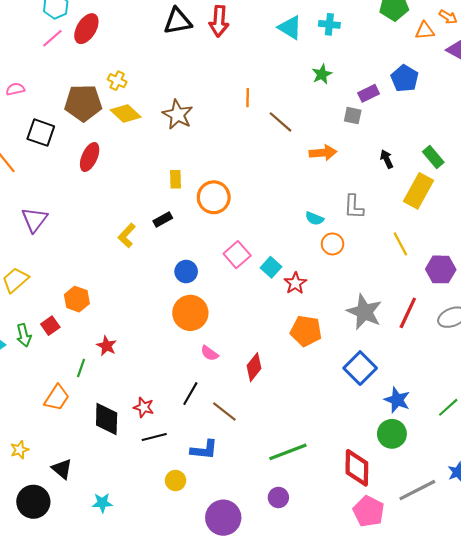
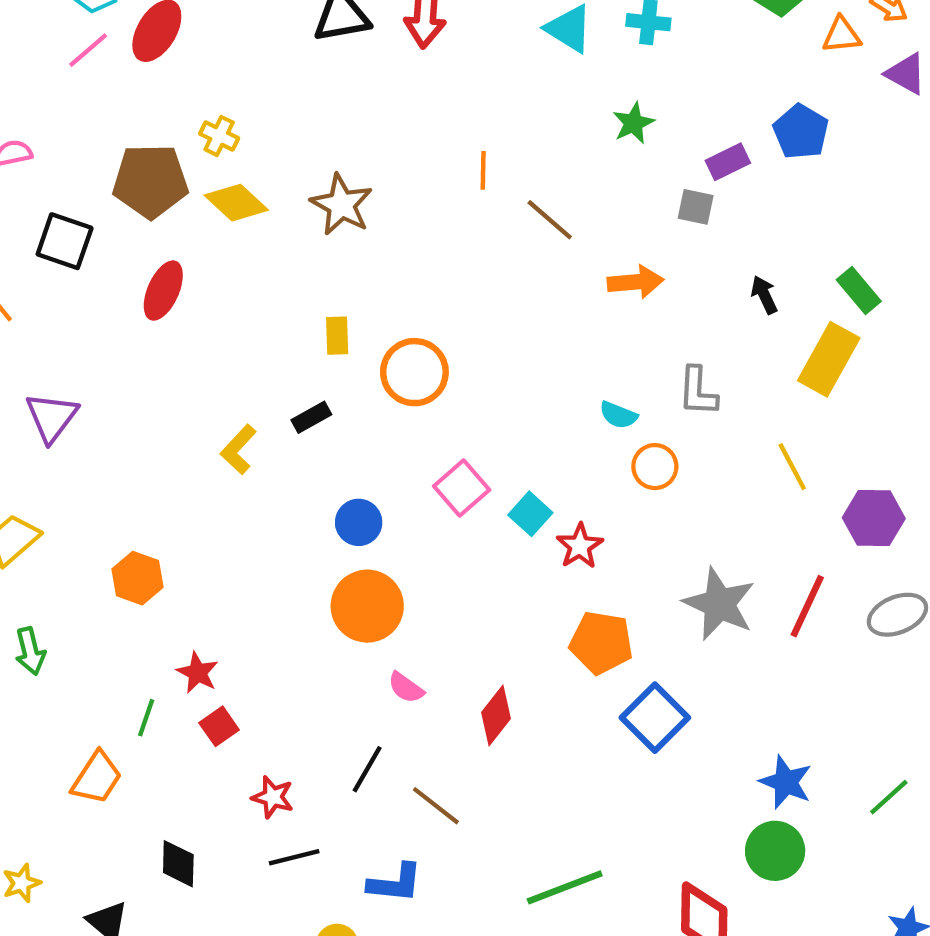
red square: (50, 326) -> (219, 726), moved
blue square: (360, 368) -> (655, 718), moved
black diamond: (107, 419) -> (178, 864), moved, size x0.7

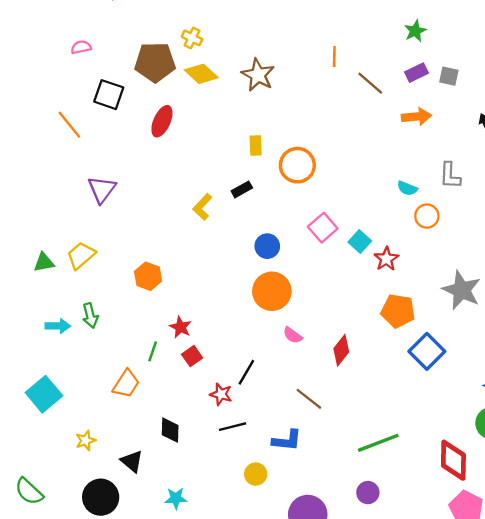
purple rectangle: (728, 162) -> (416, 73), moved
black line: (367, 769) -> (246, 372), moved

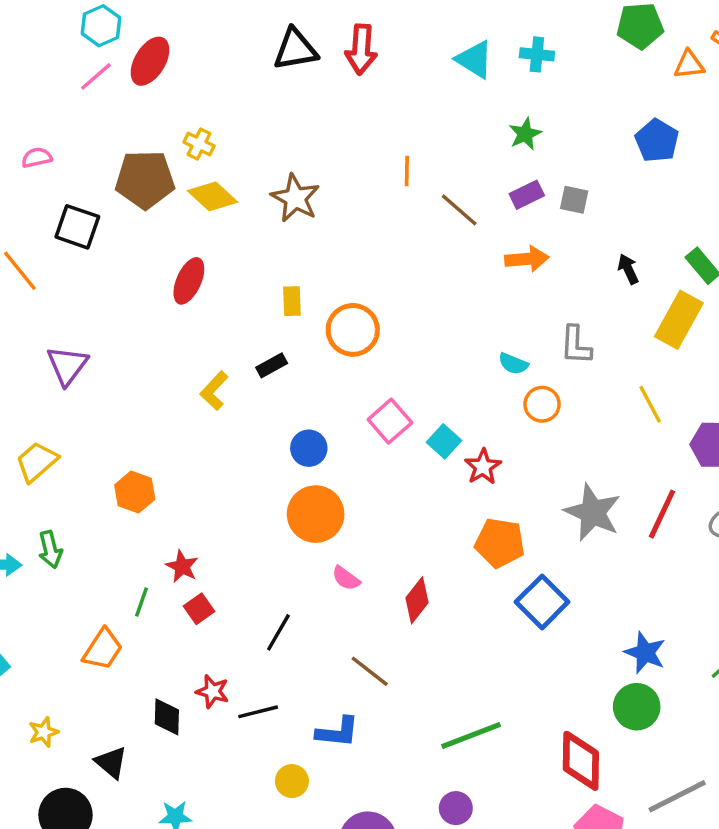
red ellipse: (162, 121) -> (189, 281), moved
red star: (221, 394) -> (213, 692), moved

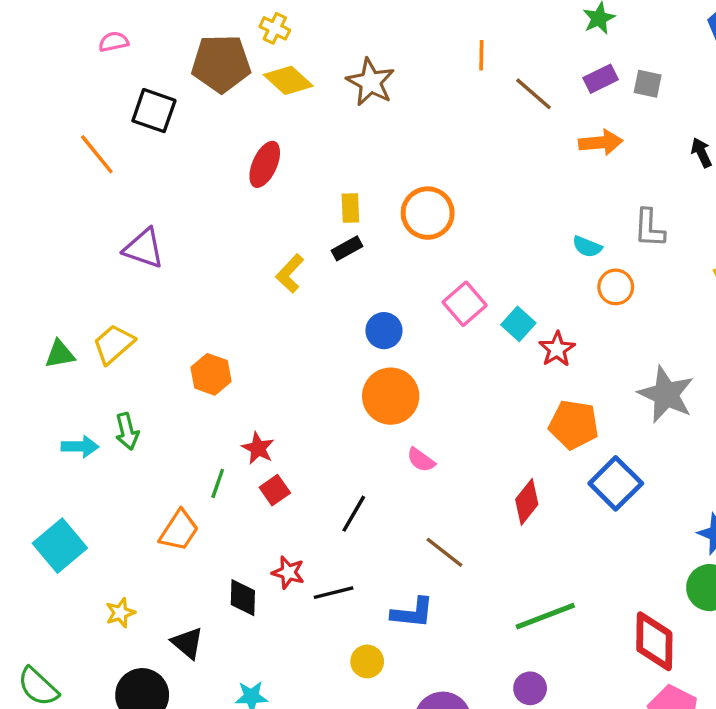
yellow rectangle: (292, 301) -> (350, 208), moved
purple triangle: (67, 365) -> (144, 248), turned -48
red diamond: (417, 600) -> (527, 502), moved

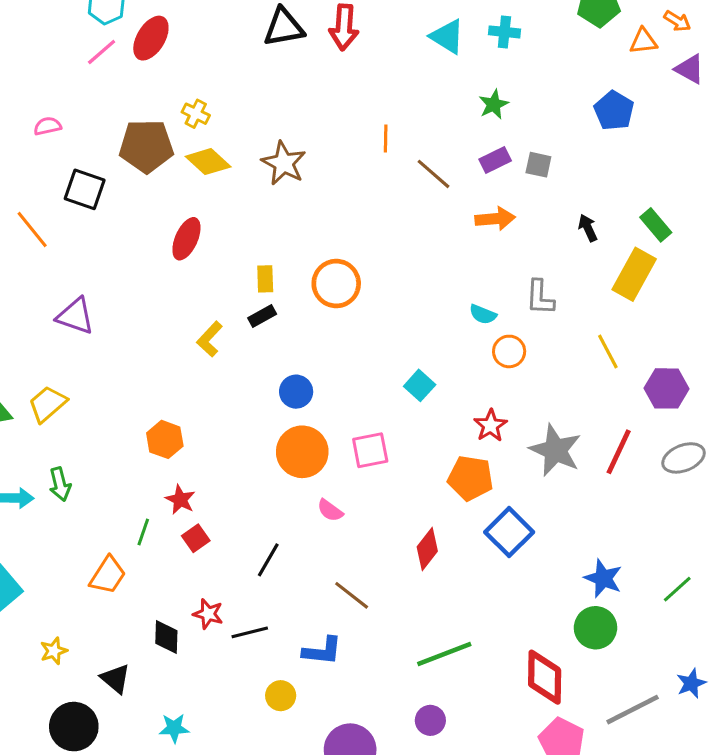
pink square: (465, 304) -> (370, 450), moved, turned 30
red star: (557, 349) -> (491, 426), moved
orange hexagon: (211, 374) -> (165, 439), moved

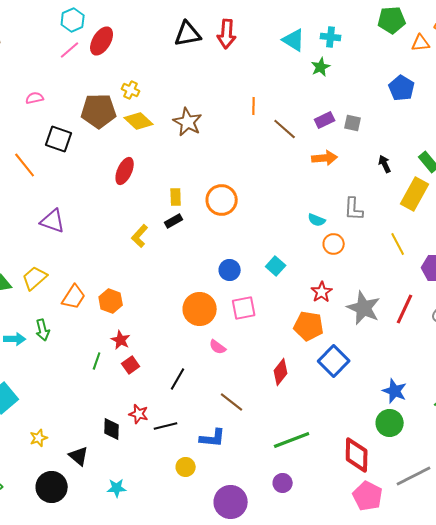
green star: (494, 104) -> (321, 67), moved
blue circle: (296, 392) -> (230, 270), moved
orange trapezoid: (108, 575) -> (74, 297), moved

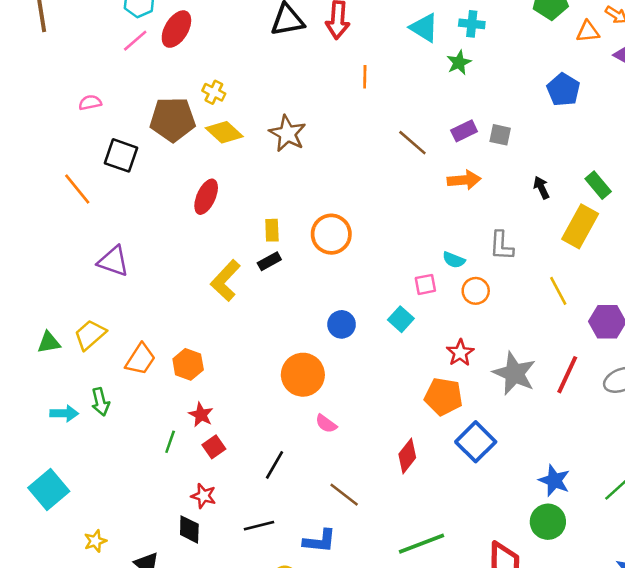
orange line: (254, 106) -> (365, 77), moved
yellow L-shape: (140, 236) -> (225, 281), size x1.4
pink square: (244, 308) -> (425, 284), moved, size x0.7
red star: (139, 414) -> (204, 496), moved

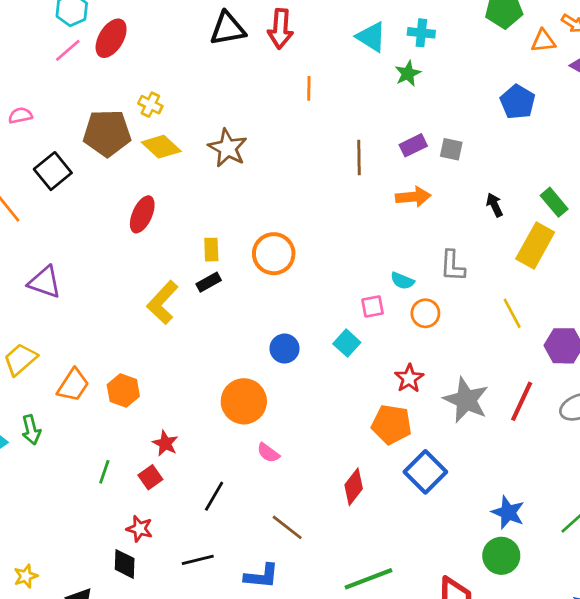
brown line: (412, 143) -> (359, 157), turned 48
black square: (121, 155) -> (53, 171), turned 32
red star: (201, 415) -> (165, 443), moved

